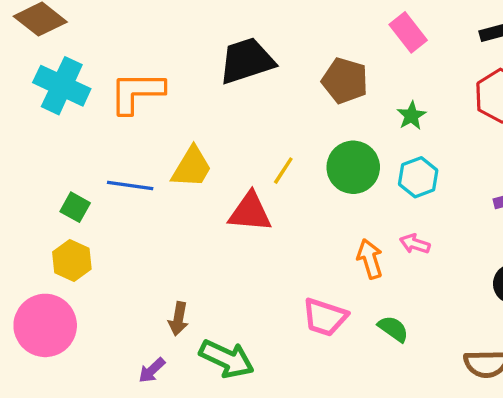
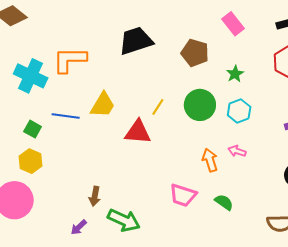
cyan cross: (62, 86) -> (31, 76), moved

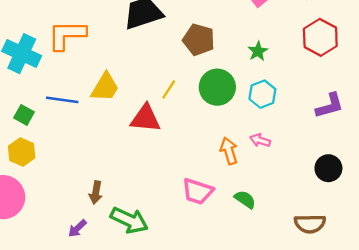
brown pentagon: (195, 53) -> (199, 40), moved

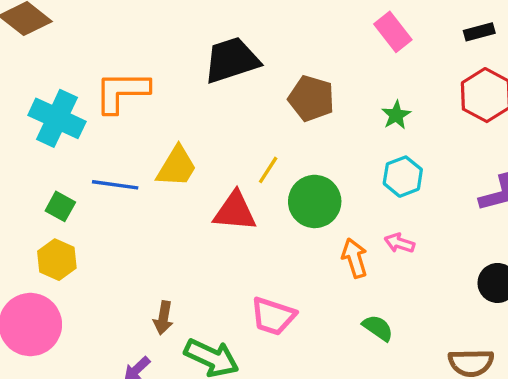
green circle: (217, 87) -> (315, 201), moved
pink trapezoid: (198, 191) -> (273, 316), moved

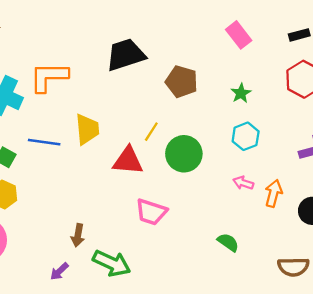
yellow trapezoid: (177, 167) -> (87, 129), turned -36
orange arrow: (355, 258) -> (274, 193), moved, turned 32
pink trapezoid: (273, 316) -> (151, 212), moved

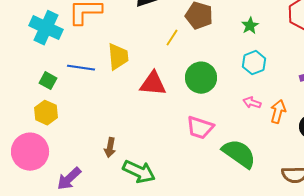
yellow line: (151, 132) -> (172, 38), moved
pink trapezoid: (151, 212) -> (200, 128), moved
green semicircle: (228, 242) -> (239, 154), size x1.8
purple arrow: (59, 271) -> (69, 179), moved, size x1.5

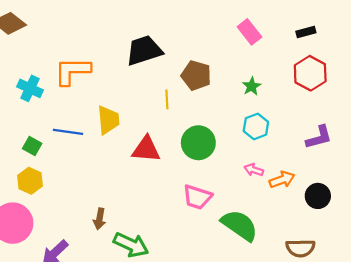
cyan cross: (46, 28) -> (30, 88), size x0.7
yellow line: (172, 38) -> (167, 99), turned -36
orange arrow: (278, 112) -> (282, 180), turned 55

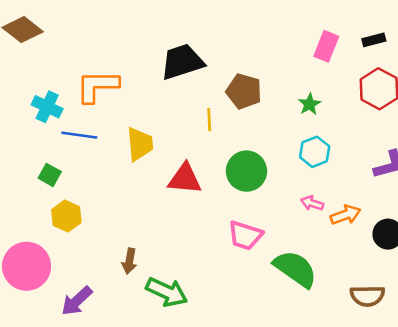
pink rectangle: (249, 32) -> (326, 46), moved, turned 60
blue line: (68, 132) -> (79, 135), moved
yellow hexagon: (30, 181) -> (66, 216), moved

